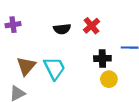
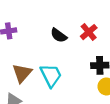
black semicircle: (62, 29) -> (59, 35), turned 42

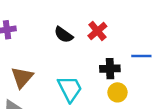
cyan trapezoid: (51, 75) -> (70, 89), moved

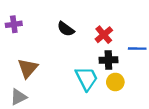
red cross: (97, 31) -> (104, 35), moved
cyan trapezoid: (70, 89) -> (86, 79), moved

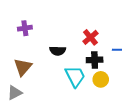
purple cross: (14, 24) -> (25, 28), moved
black semicircle: (66, 29) -> (58, 51), moved, turned -35

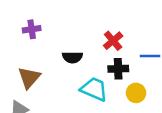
cyan trapezoid: (75, 76) -> (94, 89), turned -40
yellow circle: (101, 79) -> (136, 93), moved

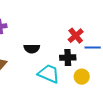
red cross: (113, 41) -> (76, 36), moved

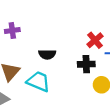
cyan trapezoid: (49, 74) -> (38, 82), moved

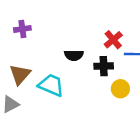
black semicircle: (47, 54) -> (74, 55), moved

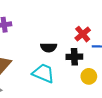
cyan trapezoid: (51, 85) -> (43, 73), moved

